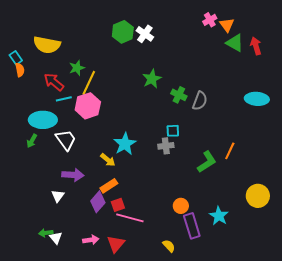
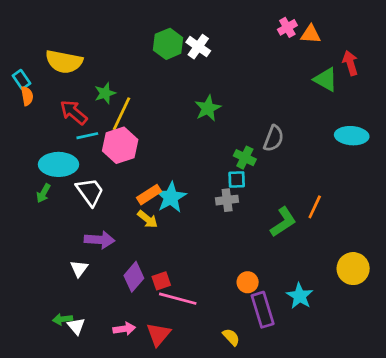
orange triangle: (227, 25) -> (311, 34), turned -49
green triangle: (235, 43) -> (326, 79), moved
green cross: (179, 95) -> (245, 158), moved
orange rectangle: (109, 186) -> (149, 195), moved

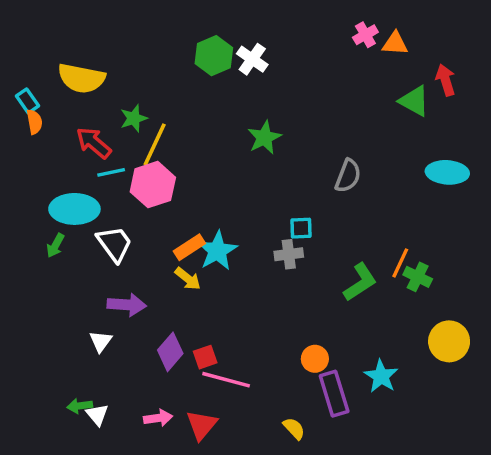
green cross: (245, 158) -> (418, 277), moved

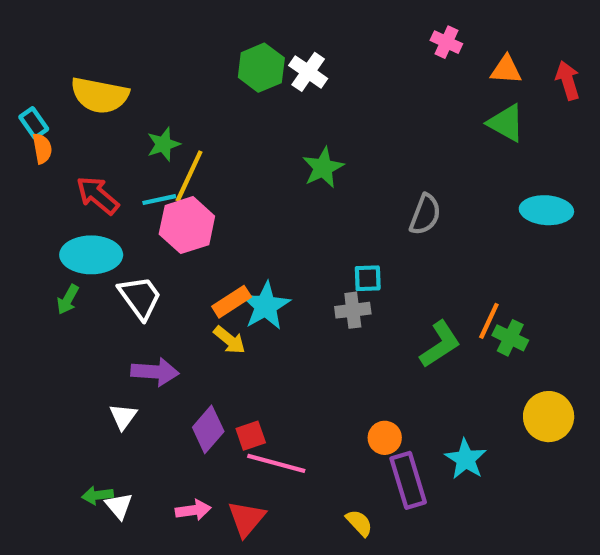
pink cross: (365, 35) -> (446, 42), turned -35
orange triangle: (395, 43) -> (506, 70), moved
red arrow: (446, 80) -> (568, 80), moved
red arrow: (94, 143) -> (98, 195), moved
cyan line: (111, 172) -> (159, 200), moved

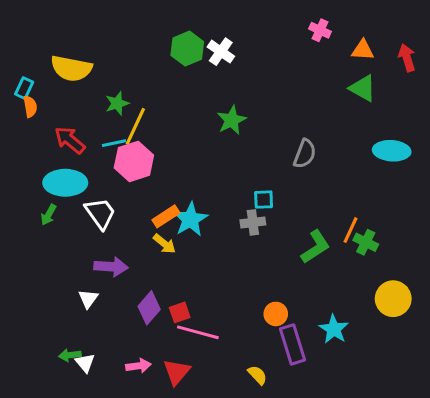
cyan rectangle: (34, 123) -> (24, 88), turned 60

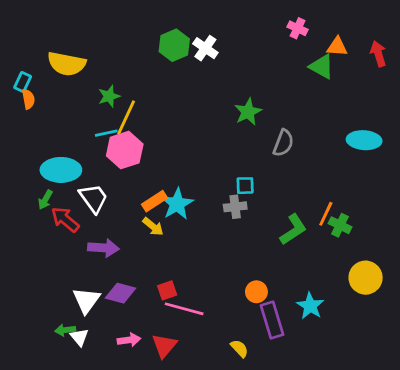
green triangle: (363, 88) -> (322, 67), moved
green star: (232, 120) -> (248, 112), moved
red arrow: (70, 140) -> (65, 220), moved
white triangle: (88, 299) -> (86, 300), moved, size x1.5
purple diamond: (149, 308) -> (120, 293), moved, turned 64

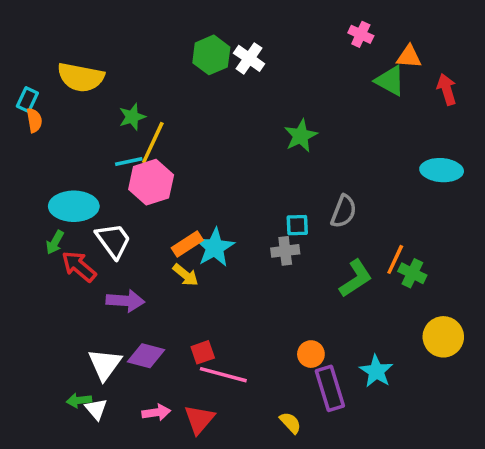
red arrow: (378, 54) -> (447, 89), moved
gray semicircle: (283, 143) -> (344, 211), moved

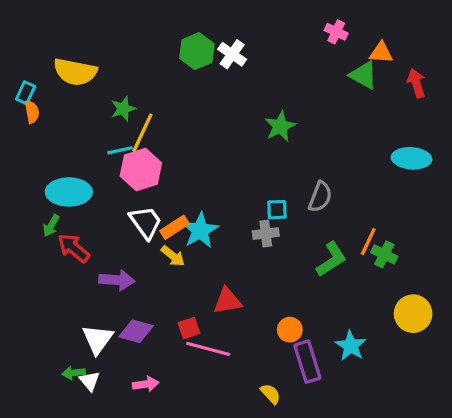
white trapezoid: (113, 241) -> (146, 222), moved
red triangle: (199, 419) -> (227, 301), moved, turned 40

